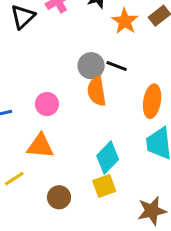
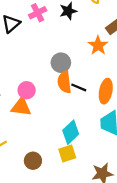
orange star: (125, 21) -> (98, 45), moved
black line: (117, 66) -> (79, 87), moved
orange triangle: (40, 146) -> (21, 107), moved

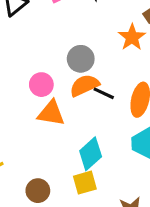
orange semicircle: (64, 82) -> (84, 85), turned 70
pink circle: (27, 90) -> (41, 85), moved
orange triangle: (21, 107) -> (51, 113), moved

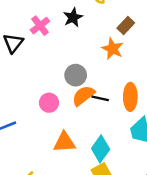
orange triangle: (51, 113) -> (64, 142), moved

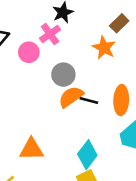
pink cross: (40, 26) -> (50, 34), moved
pink circle: (49, 103) -> (29, 52), moved
orange triangle: (64, 142) -> (31, 149), moved

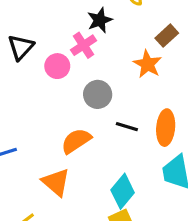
orange semicircle: (71, 97) -> (76, 141), moved
orange triangle: (31, 149) -> (56, 182), turned 40

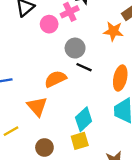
orange star: (147, 64) -> (113, 31), turned -30
black line: (127, 127) -> (84, 67), moved

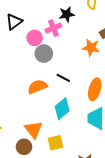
gray circle: (75, 48) -> (44, 54), moved
orange triangle: (37, 106) -> (34, 130), moved
cyan diamond: (84, 119) -> (62, 109), moved

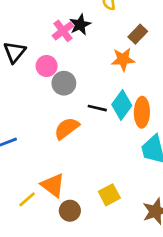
pink cross: (53, 28) -> (63, 31), moved
cyan diamond: (62, 109) -> (122, 105), moved
orange triangle: (34, 130) -> (53, 185), moved

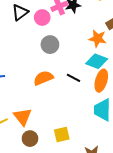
pink circle: (47, 66) -> (42, 18), moved
cyan diamond: (122, 105) -> (97, 61), moved, turned 60
black line: (97, 108) -> (74, 78), moved

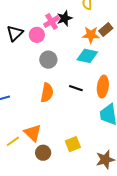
orange star: (98, 39) -> (91, 35), moved
cyan diamond: (97, 61) -> (87, 56), moved
orange semicircle: (43, 78) -> (47, 93), turned 132

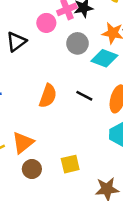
black triangle: (15, 33) -> (16, 42), moved
gray circle: (48, 60) -> (77, 43), moved
orange triangle: (33, 133) -> (23, 143), turned 30

